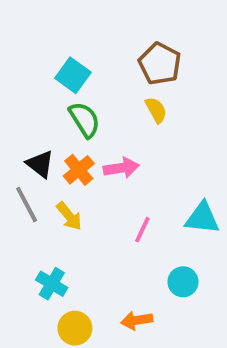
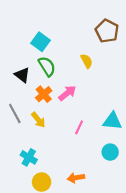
brown pentagon: (160, 64) -> (107, 31), moved
black triangle: (40, 164) -> (22, 75), moved
pink arrow: (121, 168) -> (67, 93), turned -30
cyan circle: (183, 282) -> (110, 152), moved

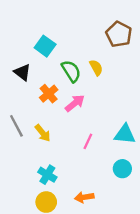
green semicircle: (47, 66) -> (71, 71), moved
black triangle: (22, 75) -> (22, 72), moved
orange cross: (44, 94) -> (49, 94), moved
cyan cross: (29, 157) -> (47, 175), moved

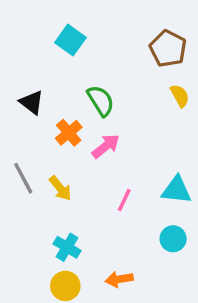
cyan square: (45, 46) -> (70, 40), moved
yellow semicircle: (96, 68) -> (180, 96), moved

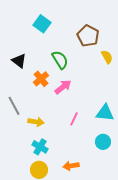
brown pentagon: (168, 49) -> (88, 36), moved
yellow arrow: (60, 188) -> (36, 122), moved, turned -42

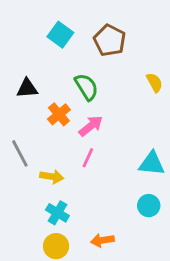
brown pentagon: (88, 36) -> (110, 40), moved
black triangle: (19, 61) -> (27, 88), turned -42
pink line: (74, 119) -> (88, 158), moved

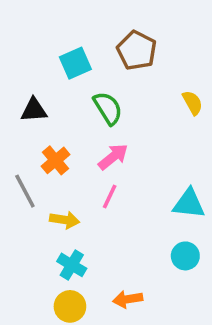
cyan square: (60, 35) -> (75, 63), moved, turned 30
orange cross: (59, 114) -> (56, 160), moved

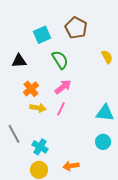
gray line: (25, 191) -> (14, 134), moved
yellow arrow: (65, 220) -> (38, 108), moved

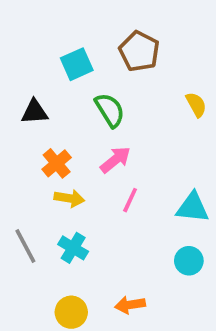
pink line: (61, 109) -> (130, 200), moved
cyan cross: (40, 147) -> (73, 248), moved

